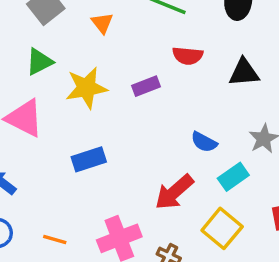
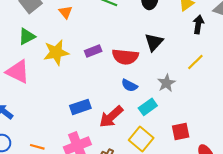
red semicircle: (188, 56) -> (125, 57), moved, size x1.4
black triangle: (244, 72) -> (154, 42), turned -42
blue rectangle: (89, 159) -> (80, 107), moved

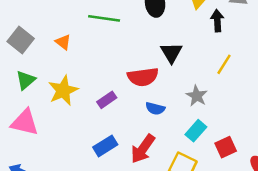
purple rectangle: (93, 51) -> (107, 100), moved
cyan rectangle: (148, 107) -> (196, 131), moved

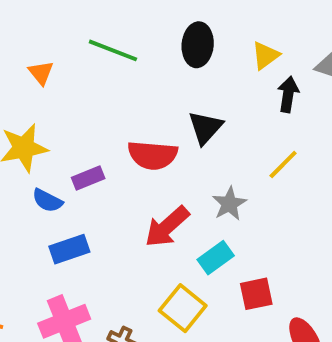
blue semicircle: (155, 108) -> (47, 201), moved
red arrow: (143, 149) -> (167, 227), moved

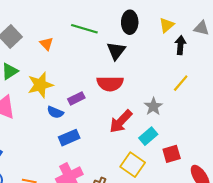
black triangle: (205, 128) -> (116, 51), moved

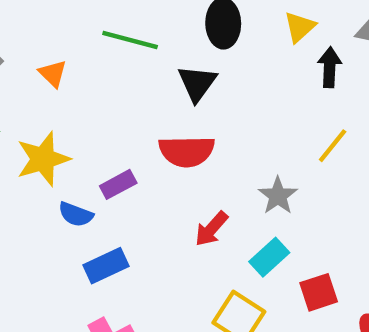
red arrow: (121, 121) -> (211, 229), size x0.7

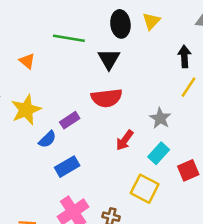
yellow triangle: (300, 27) -> (151, 21), moved
black arrow: (330, 67) -> (184, 57), moved
blue semicircle: (76, 214) -> (47, 139), turned -60

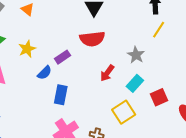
yellow star: (26, 110) -> (27, 49), size x0.7
blue rectangle: (67, 167) -> (61, 95), turned -48
yellow square: (145, 189) -> (124, 112), turned 30

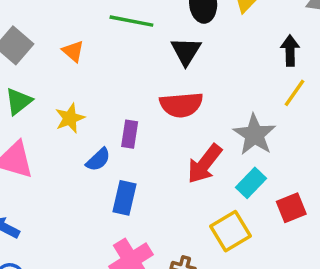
gray star: (136, 55) -> (254, 135), size x1.4
purple rectangle: (63, 57) -> (130, 134), turned -49
red arrow: (107, 73) -> (205, 164), size x1.4

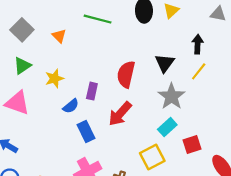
black triangle: (186, 51) -> (165, 63), moved
red semicircle: (181, 105) -> (126, 74), turned 104
red arrow: (205, 164) -> (120, 114), moved
blue rectangle: (124, 198) -> (86, 132), turned -42

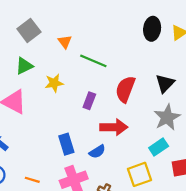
green line: (98, 19) -> (93, 61), moved
blue semicircle: (71, 106) -> (97, 152), moved
red arrow: (120, 114) -> (114, 127), turned -140
blue rectangle: (86, 132) -> (66, 144), moved

